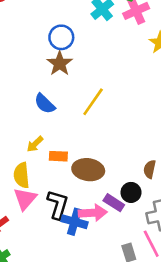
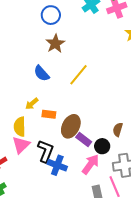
blue circle: (61, 37) -> (51, 15), moved
brown ellipse: (88, 170) -> (71, 126), turned -75
purple rectangle: (114, 203) -> (84, 140), moved
pink arrow: (93, 213) -> (90, 164), moved, turned -55

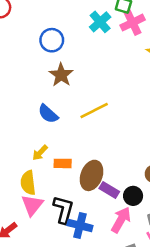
yellow line: (79, 75) -> (94, 111), turned 30

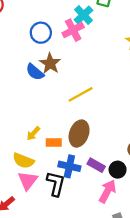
pink cross: (133, 23) -> (73, 30), moved
blue semicircle: (48, 114) -> (35, 72), moved
brown ellipse: (92, 175) -> (79, 134), moved
yellow semicircle: (28, 183) -> (23, 161), turned -60
blue cross: (80, 225) -> (69, 166), moved

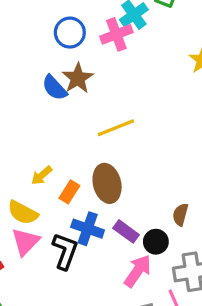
brown ellipse: (79, 134) -> (107, 183), turned -40
orange rectangle: (54, 143) -> (69, 192), turned -64

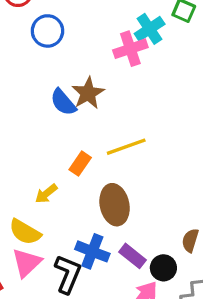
blue circle: (70, 33) -> (48, 31), moved
orange rectangle: (69, 192) -> (80, 164), moved

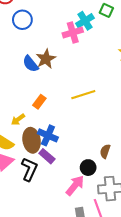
yellow line: (126, 147) -> (83, 95), moved
brown ellipse: (115, 205) -> (32, 140), moved
blue cross: (92, 251) -> (48, 135), moved
purple rectangle: (133, 256) -> (47, 156), moved

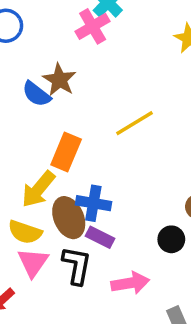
orange rectangle: (39, 102) -> (66, 152), size x1.5
yellow arrow: (18, 119) -> (38, 189), size x1.6
pink arrow: (75, 185) -> (130, 283), moved, turned 55

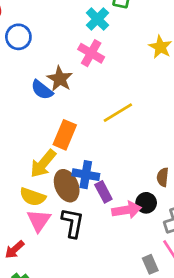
pink cross: (93, 26) -> (91, 53), moved, turned -30
purple rectangle: (100, 237) -> (103, 192), moved, turned 35
pink arrow: (130, 283) -> (127, 210), moved

